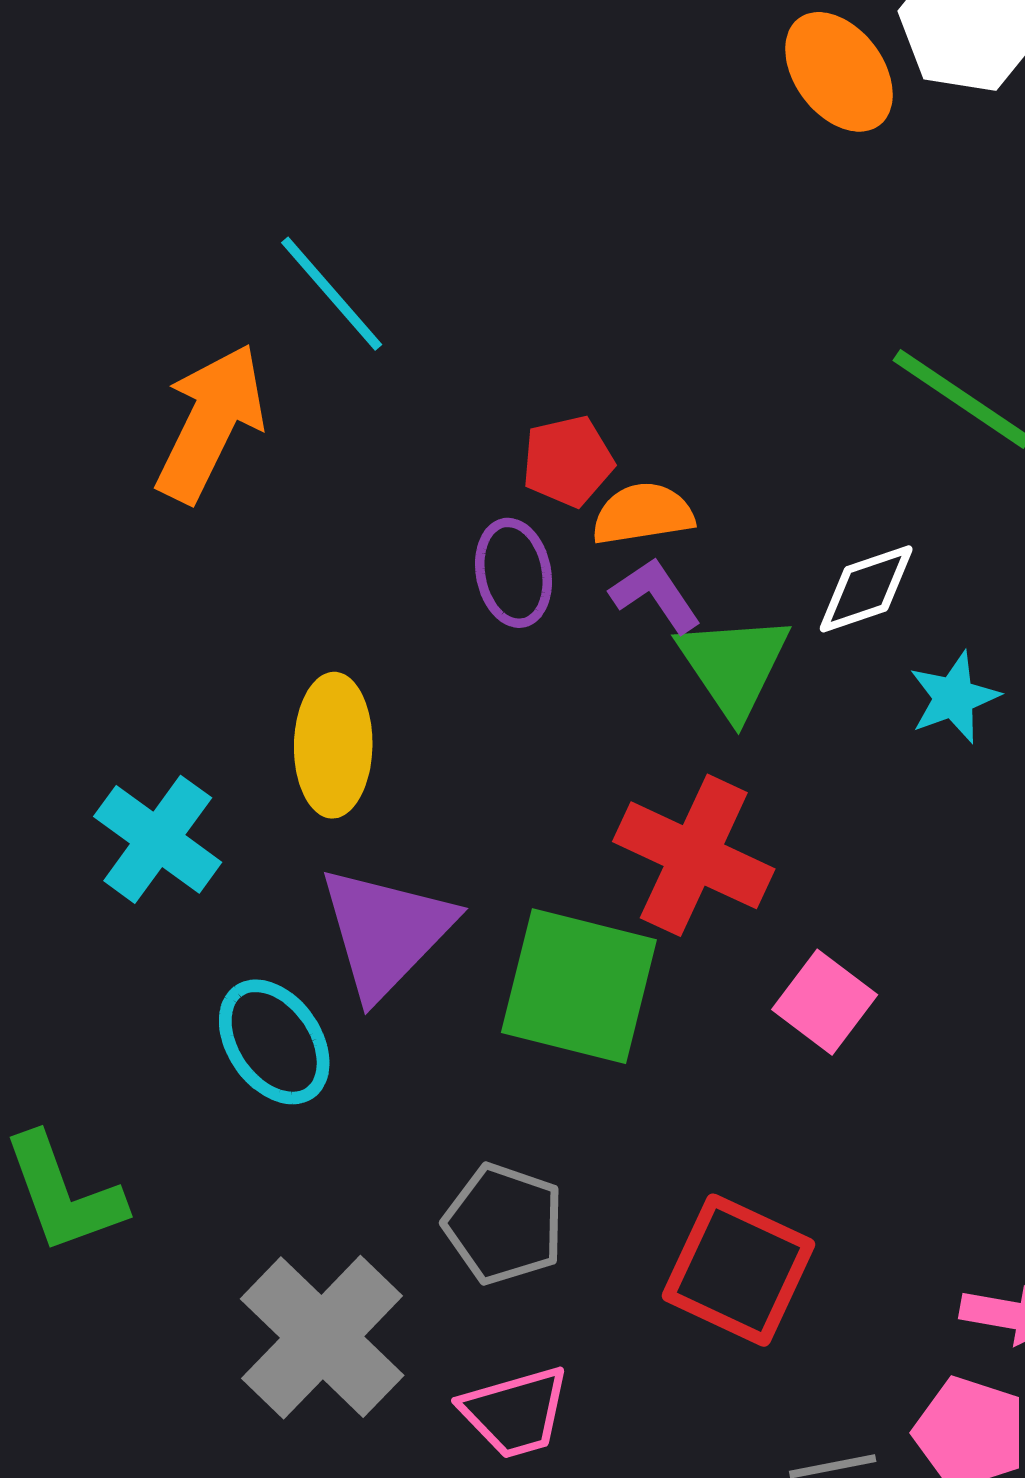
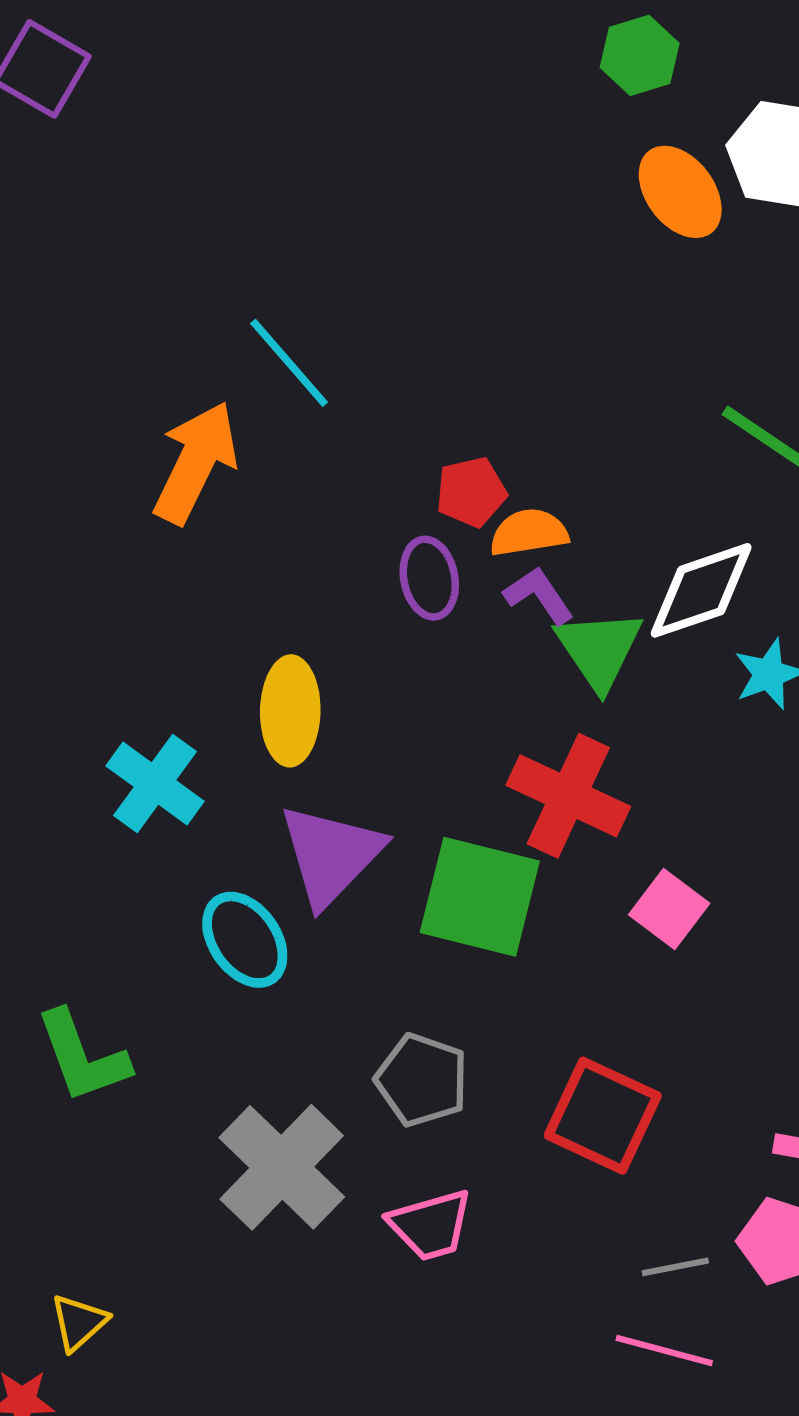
white diamond: (866, 589) -> (701, 590), size x1.4

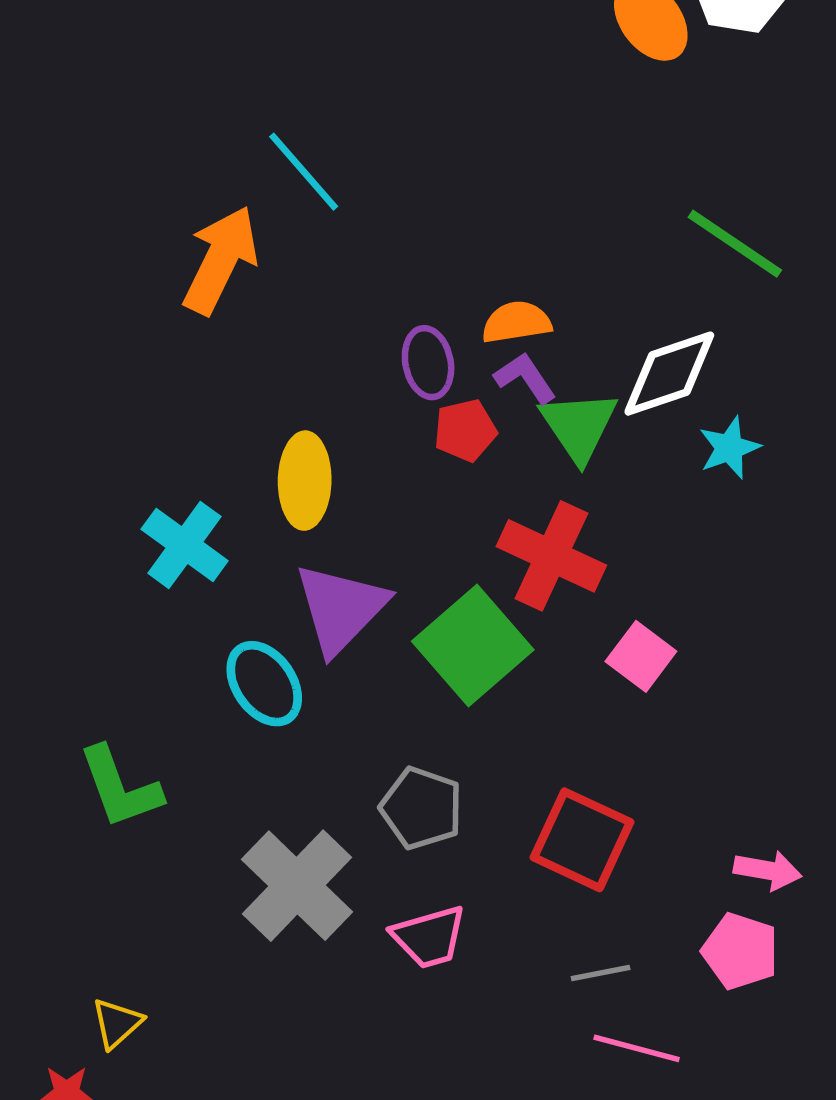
red pentagon: (471, 492) -> (465, 430), moved
green square: (480, 897) -> (473, 645), turned 35
gray line: (675, 1267) -> (601, 973), moved

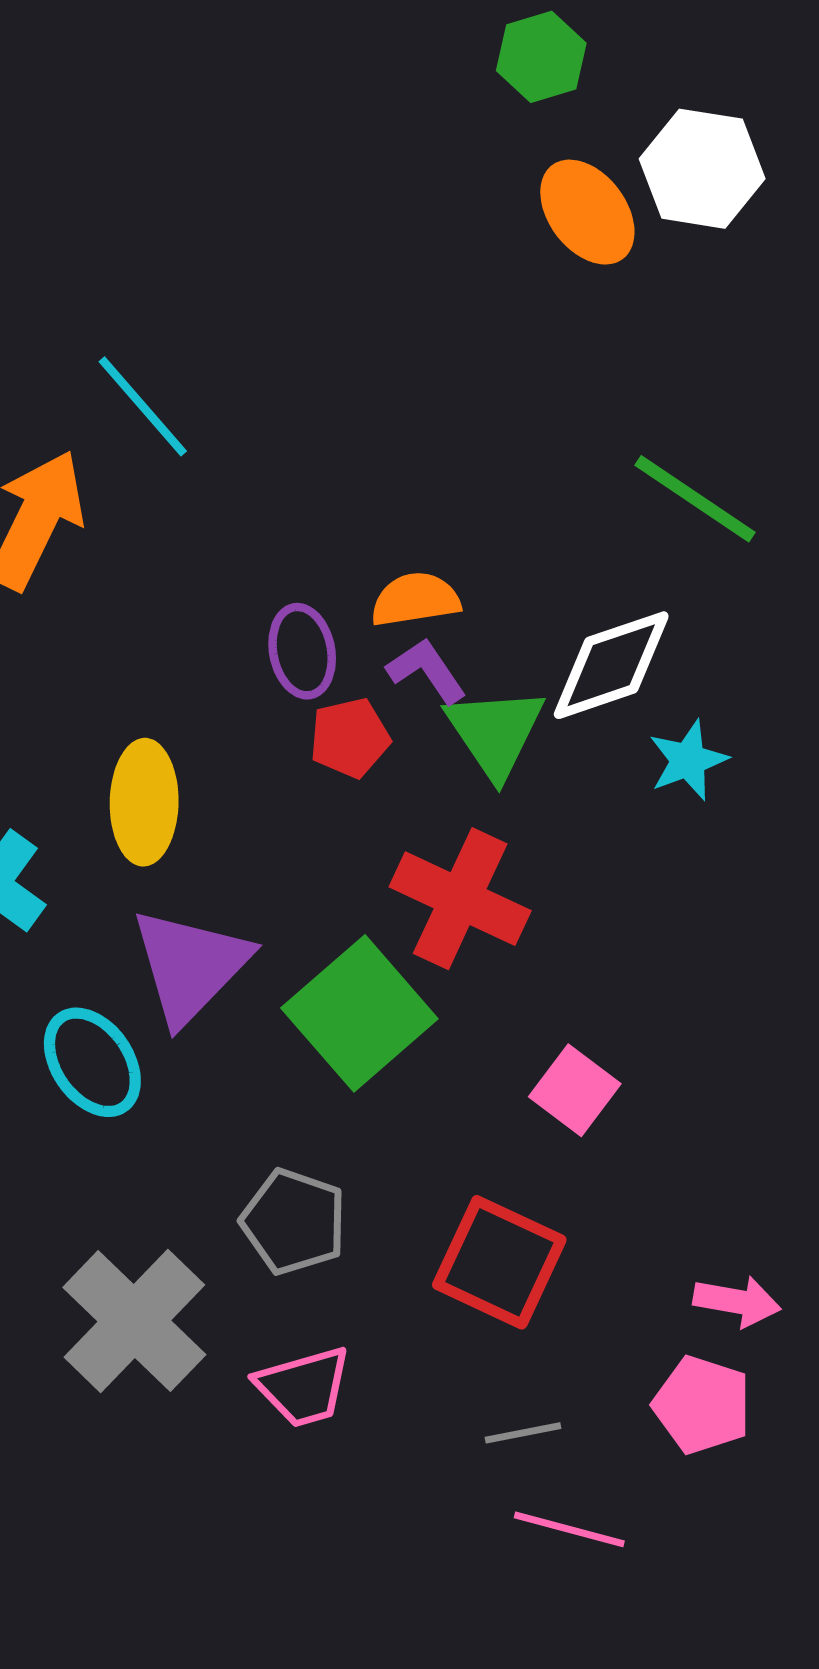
pink square: (641, 656) -> (575, 1090), moved

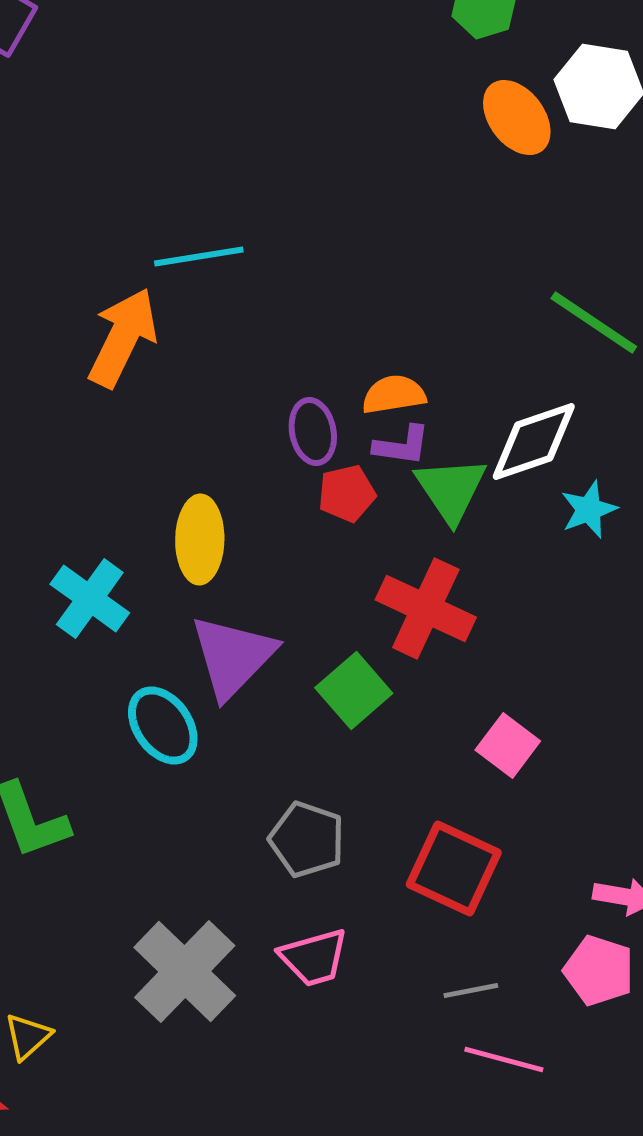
cyan line: (143, 406) -> (199, 256), turned -58
purple L-shape: (427, 671) -> (402, 446), turned 132
green square: (359, 1013) -> (354, 690), size x0.7
gray cross: (134, 1321) -> (185, 972), moved

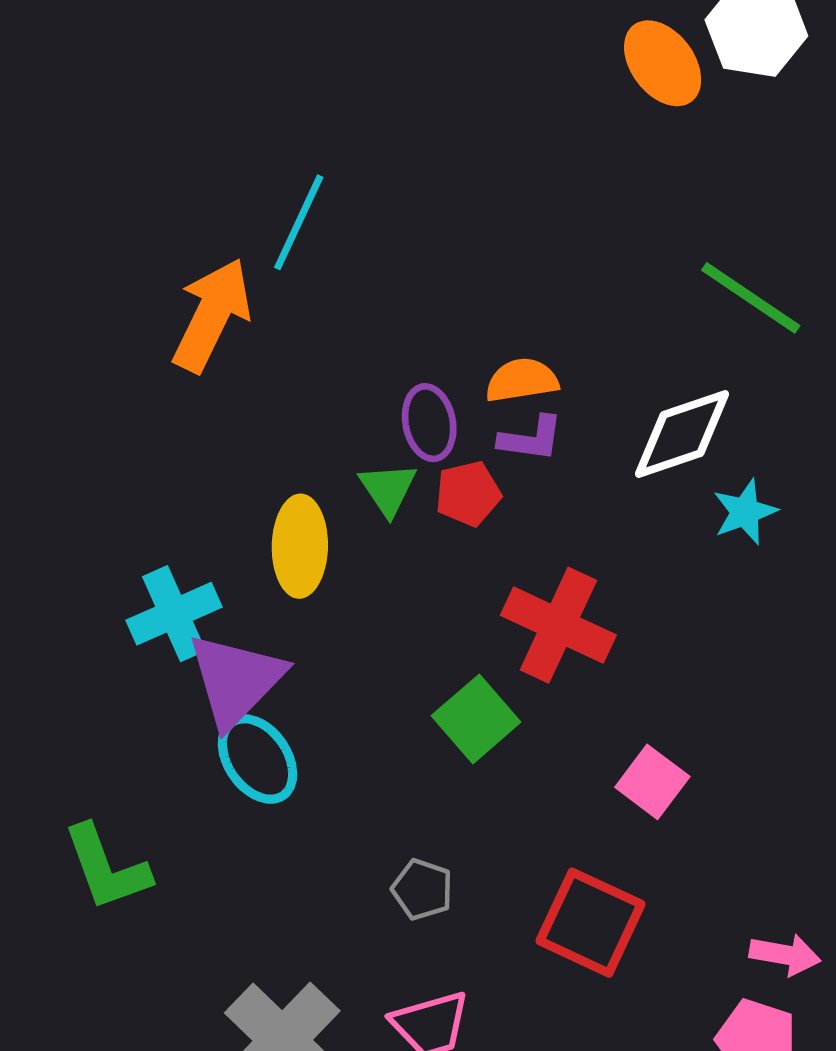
cyan line: (199, 256) -> (299, 222), turned -56
green triangle: (451, 490) -> (388, 489), moved, size x0.7
cyan cross: (90, 598) -> (174, 614), turned 30
purple triangle: (233, 656) -> (236, 680), moved
gray pentagon: (307, 840) -> (422, 889), size x0.7

